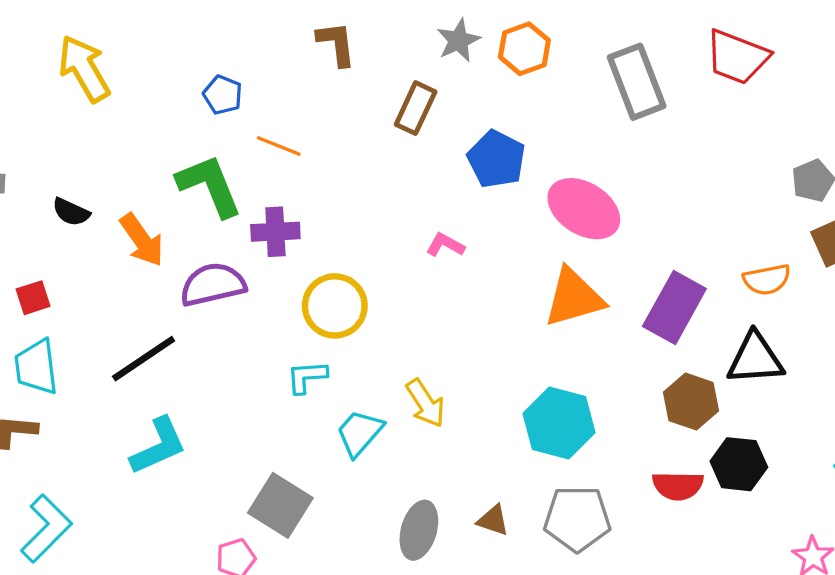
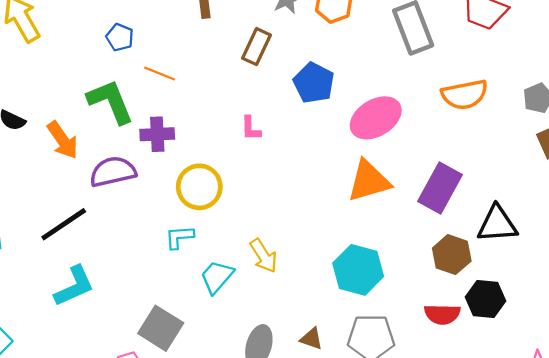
pink ellipse: (584, 209) -> (376, 118), turned -63
pink L-shape: (445, 245) -> (251, 128), moved, turned -120
orange semicircle: (767, 280) -> (465, 95), moved, size x1.4

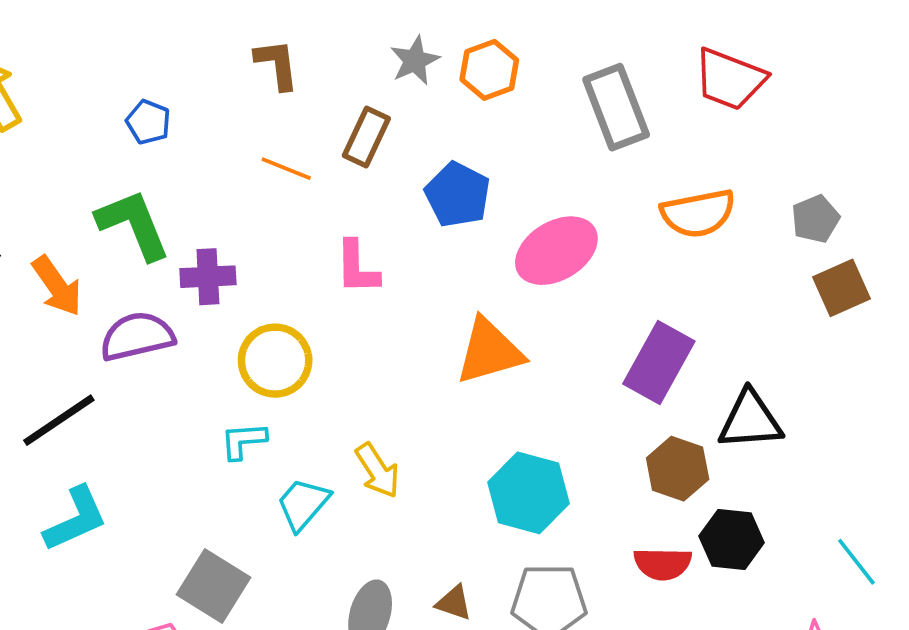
orange line: (160, 73) -> (286, 169), moved
pink L-shape: (251, 128) -> (357, 267), size x1.4
orange triangle: (369, 181) -> (489, 351), moved

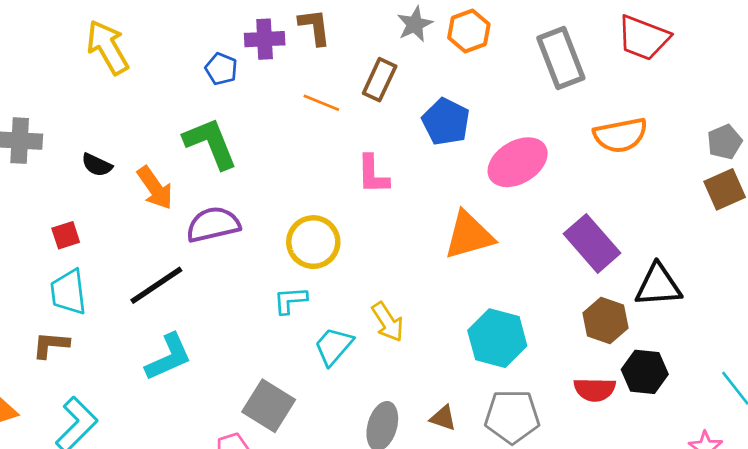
gray pentagon: (815, 219) -> (725, 142), moved
purple cross: (208, 277) -> (265, 39), moved
purple rectangle: (659, 362) -> (592, 243), turned -70

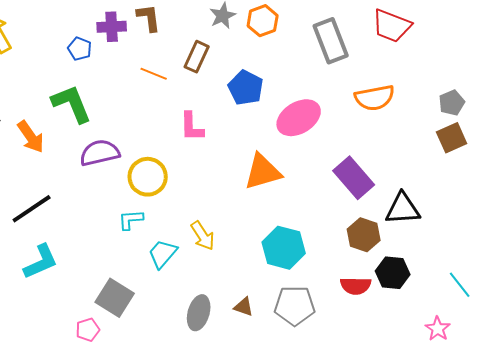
purple semicircle: (213, 224) -> (100, 153), moved

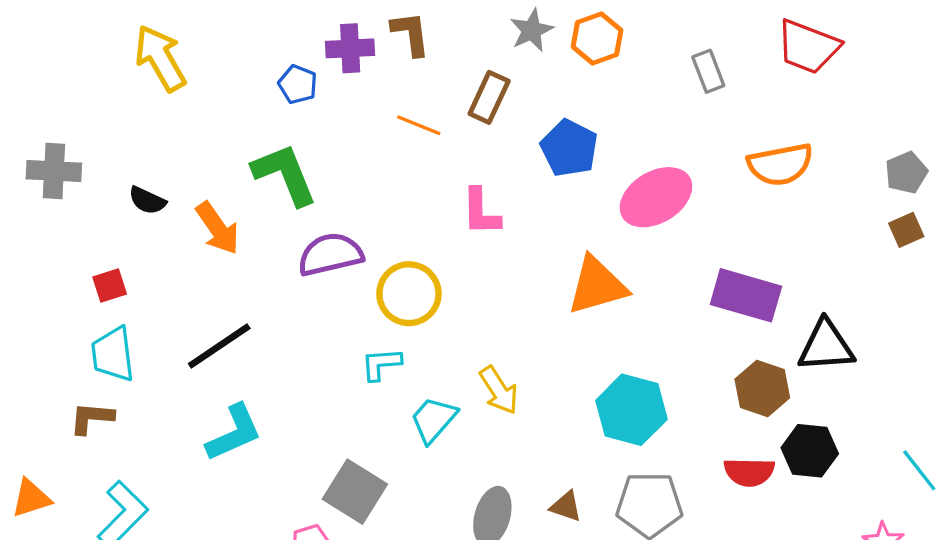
gray rectangle: (331, 41) -> (708, 71), size x0.6
brown square: (452, 138) -> (906, 230), size x0.7
purple rectangle: (354, 178) -> (746, 295), turned -33

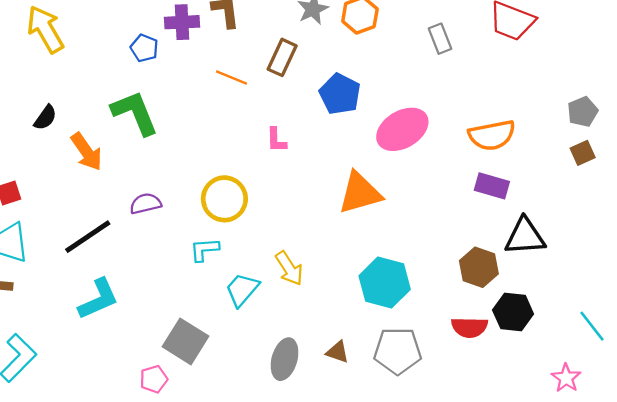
orange semicircle: (780, 164) -> (492, 135), moved
black semicircle: (147, 200) -> (45, 118), moved, turned -80
pink L-shape: (481, 212) -> (276, 140), size x0.7
purple semicircle: (330, 254) -> (145, 204), moved, size x0.7
purple rectangle: (746, 295) -> (492, 186), moved, size x0.7

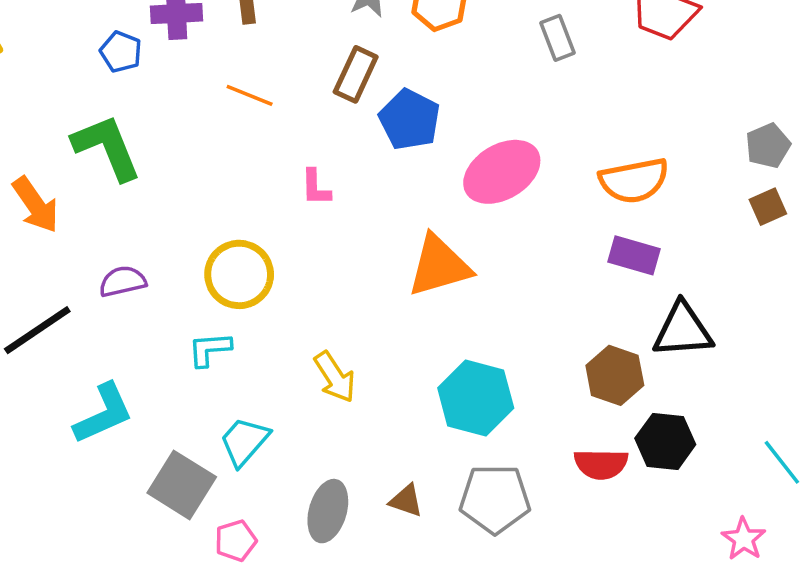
brown rectangle: (282, 57) -> (356, 74), moved
cyan trapezoid: (242, 290) -> (244, 441), moved
cyan L-shape: (98, 299) -> (103, 414), moved
pink pentagon: (154, 379) -> (236, 541), moved

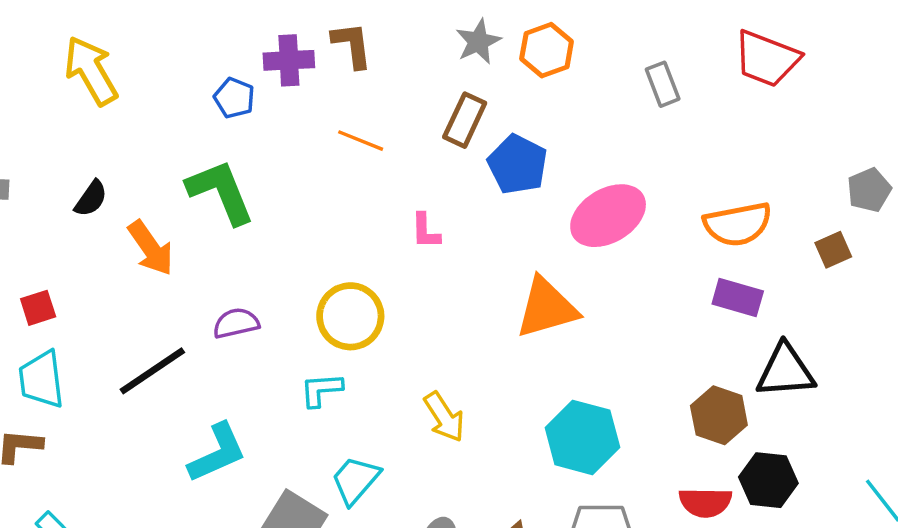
brown square: (768, 207) -> (833, 250), moved

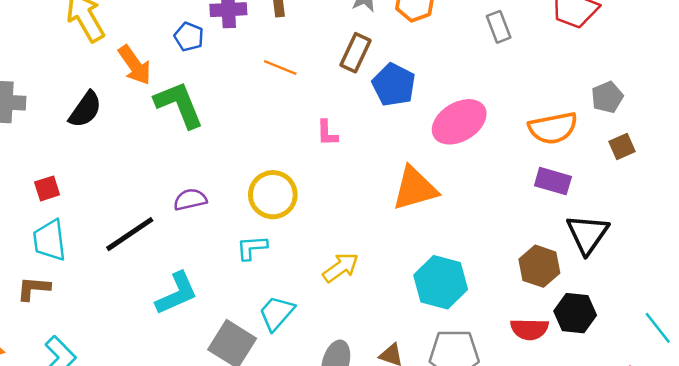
gray pentagon: (869, 190) -> (607, 97), moved
black semicircle: (91, 199) -> (85, 110), size x1.4
orange arrow: (151, 248) -> (135, 65), moved
black triangle: (785, 371) -> (587, 234), turned -51
yellow arrow: (444, 417) -> (341, 267), turned -93

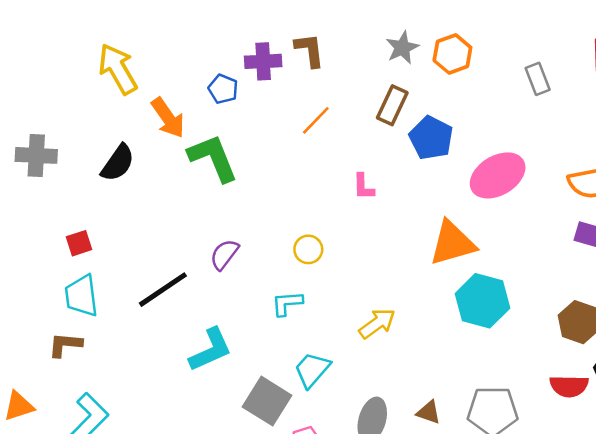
orange line: (280, 68) -> (316, 120), turned -68
yellow circle: (273, 195) -> (308, 249), size x0.6
purple semicircle: (190, 200) -> (224, 254), turned -40
cyan hexagon: (441, 282) -> (483, 301), moved

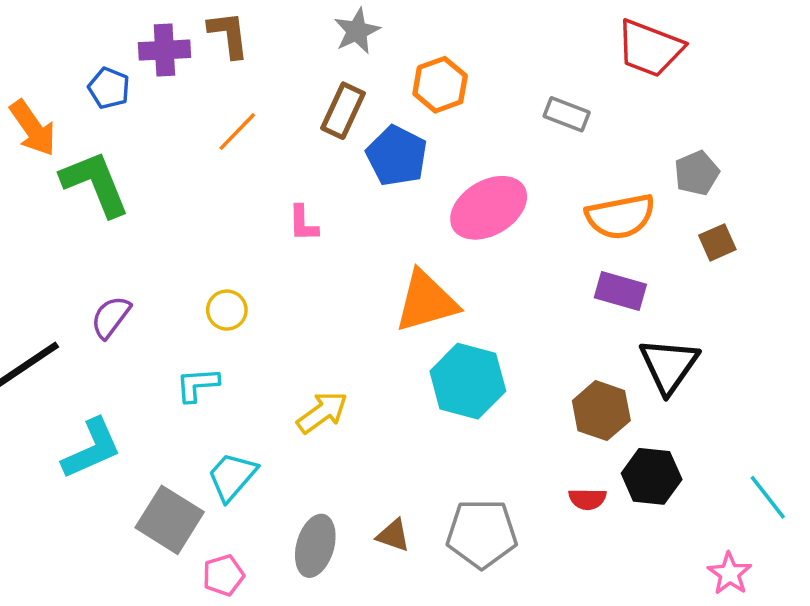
orange hexagon: (452, 54) -> (440, 85), moved
gray rectangle: (538, 79) -> (567, 114), moved, turned -48
red semicircle: (569, 386) -> (587, 499), size x0.7

